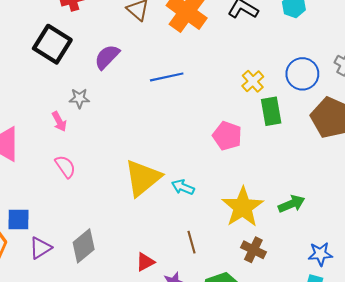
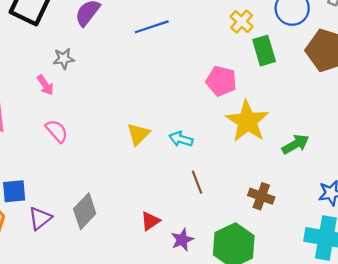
yellow triangle: (143, 178) -> (138, 134), size x0.6
yellow star: (243, 207) -> (247, 121), moved
brown line: (192, 242) -> (197, 182), moved

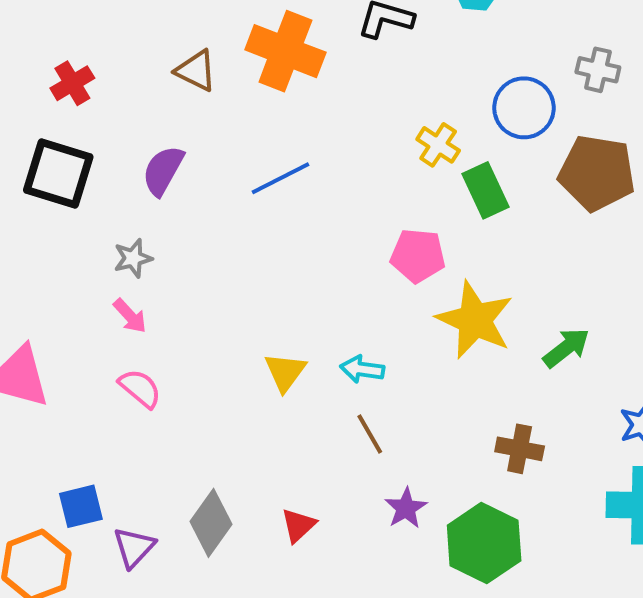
pink arrow: (45, 85) -> (130, 316), moved
brown line: (197, 182) -> (370, 434), moved
red triangle: (150, 221) -> (298, 525), moved
purple star: (182, 240) -> (406, 508), moved

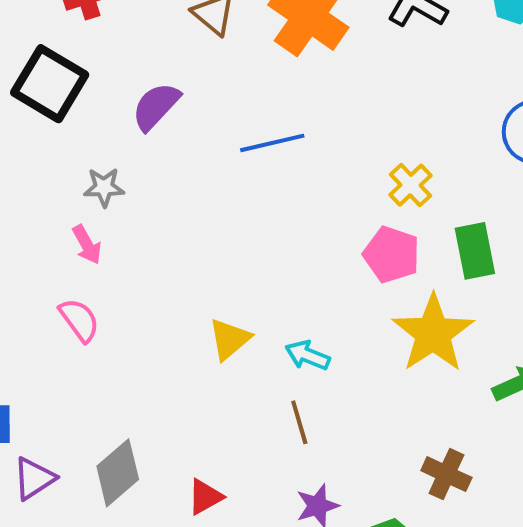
yellow cross: (438, 145) -> (410, 185), moved
green rectangle: (486, 190) -> (475, 251), moved

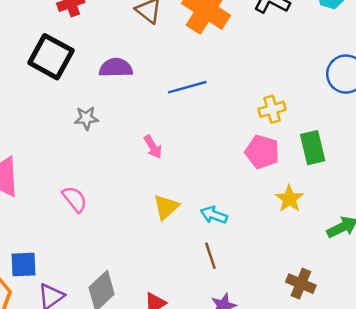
purple semicircle: (156, 106) -> (116, 68), turned 48
yellow cross: (410, 185) -> (272, 109), turned 30
pink arrow: (87, 245) -> (153, 147), moved
yellow star: (433, 333) -> (289, 199), size x0.6

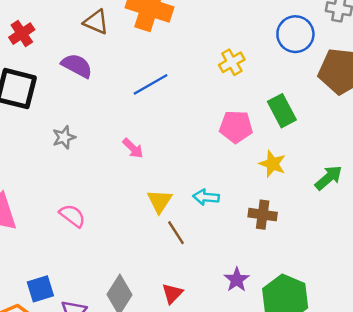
purple semicircle: (116, 68) -> (77, 66), moved, turned 44
yellow cross: (272, 109) -> (232, 62), moved
brown line: (210, 256) -> (176, 233), moved
brown cross: (301, 284) -> (263, 215), moved

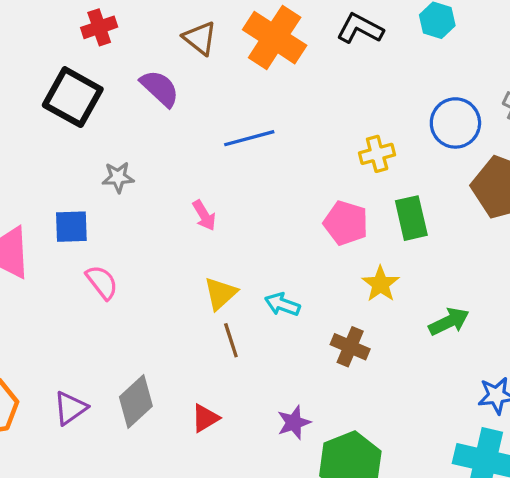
yellow cross: (232, 62) -> (377, 154), moved
blue square: (40, 289) -> (71, 227), moved

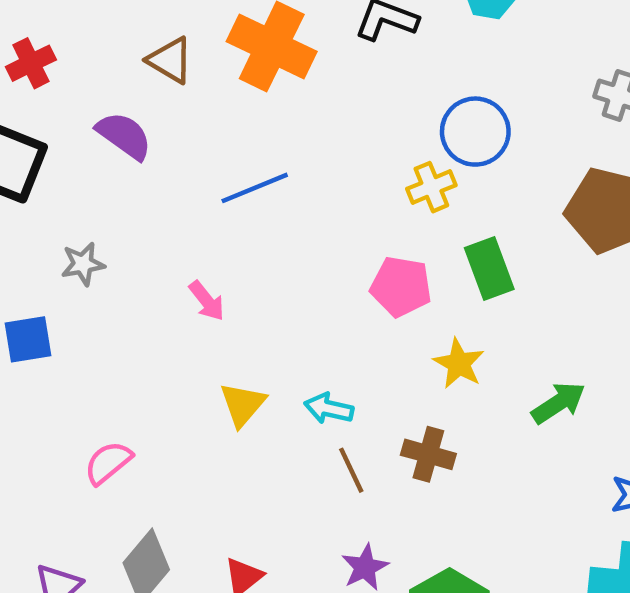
blue circle: (455, 123) -> (475, 132), moved
pink semicircle: (102, 282) -> (108, 463), moved, turned -84
brown line: (231, 340) -> (351, 470), moved

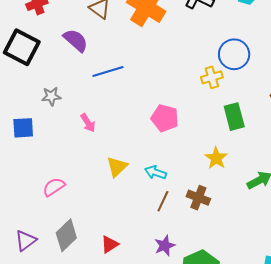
blue line: (255, 188) -> (108, 71), moved
pink pentagon: (401, 287) -> (165, 118), moved
pink arrow: (207, 301) -> (88, 123), moved
brown line: (351, 470) -> (163, 201), turned 45

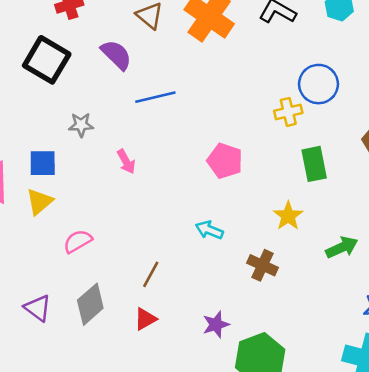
yellow triangle: (117, 167) -> (39, 202), moved
brown line: (163, 201) -> (151, 274), moved
purple triangle: (26, 241) -> (38, 308), turned -50

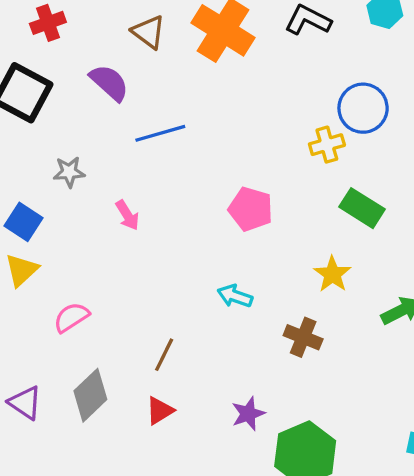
blue square: (43, 163) -> (23, 222), turned 36
green rectangle: (314, 164) -> (362, 208), turned -44

